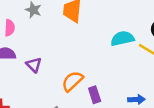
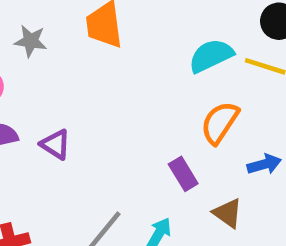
orange semicircle: (72, 81) -> (220, 123), moved

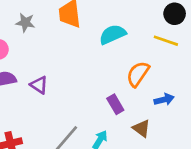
cyan semicircle: (211, 56) -> (113, 34), moved

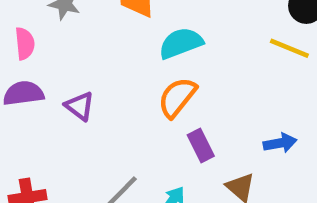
cyan semicircle: (113, 34) -> (181, 43), moved
orange semicircle: (138, 74) -> (177, 97), moved

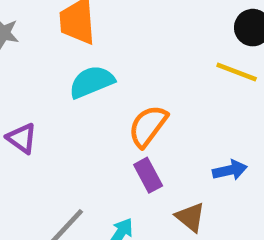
cyan semicircle: (181, 43) -> (92, 82), moved
orange semicircle: (177, 97) -> (148, 126), moved

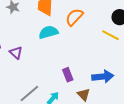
orange semicircle: (148, 126) -> (74, 17), moved
blue arrow: (230, 170) -> (103, 77), size x1.5

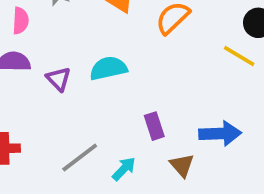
cyan semicircle: (48, 32) -> (108, 68), moved

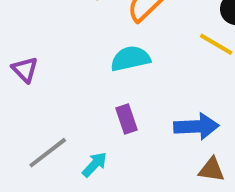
cyan semicircle: (108, 68) -> (130, 59), moved
brown triangle: (182, 165) -> (212, 170), moved, turned -40

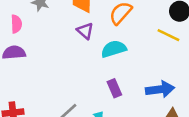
purple triangle: (25, 70) -> (85, 31), moved

